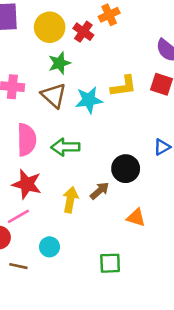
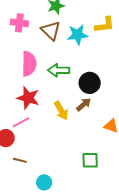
black circle: (126, 169) -> (90, 83), moved
yellow arrow: (70, 200) -> (61, 111), turned 138
cyan circle: (49, 247) -> (44, 182), moved

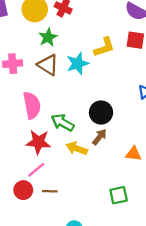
green arrow: (59, 70) -> (63, 123), moved, turned 40
yellow arrow: (61, 111) -> (77, 148), turned 150
brown line: (20, 160) -> (50, 191), moved

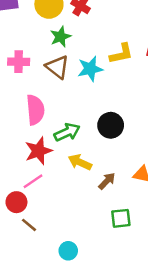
green arrow: (63, 123) -> (67, 132), turned 120
brown arrow: (100, 137) -> (107, 181), moved
red star: (38, 142) -> (38, 151), turned -30
brown line: (50, 191) -> (29, 225), moved, turned 32

